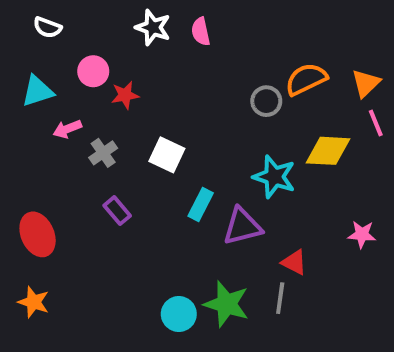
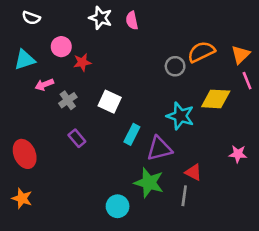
green star: (227, 304) -> (149, 183), moved

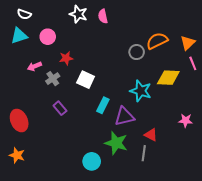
cyan triangle: (25, 60) -> (19, 36), moved
red star: (82, 62) -> (66, 58), moved

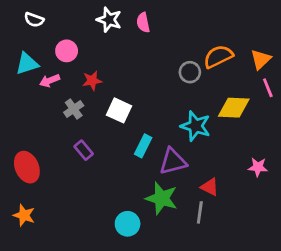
cyan triangle: (19, 36) -> (27, 64), moved
pink arrow: (34, 66) -> (50, 81), moved

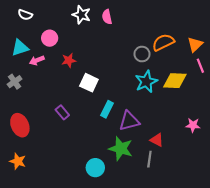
gray cross: (74, 109) -> (15, 82), moved
cyan star: (196, 126) -> (146, 82), moved, turned 30

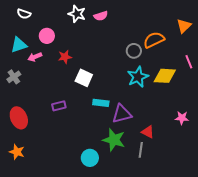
pink semicircle: (107, 17) -> (101, 16), turned -96
orange triangle: (195, 44) -> (184, 26), moved
cyan rectangle: (107, 109) -> (101, 103), turned 70
purple rectangle: (62, 112) -> (59, 106), turned -64

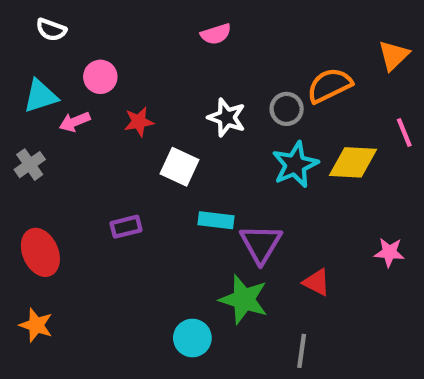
white star: (77, 14) -> (227, 117), moved
purple triangle: (122, 114) -> (261, 244), turned -45
gray line: (141, 150) -> (302, 351), moved

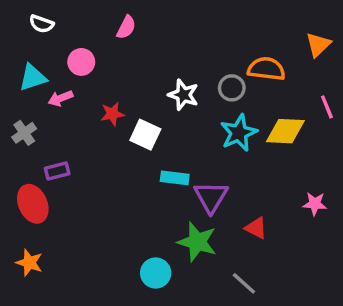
pink semicircle: (216, 34) -> (126, 27), moved, turned -45
orange semicircle: (329, 85) -> (266, 69), turned 33
red star: (139, 122) -> (112, 114), moved
purple rectangle: (126, 227) -> (57, 171), moved
gray line: (302, 351) -> (244, 283), turned -56

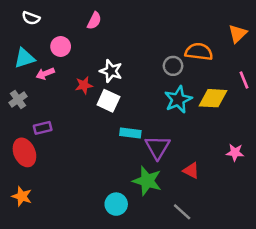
white star: (183, 95) -> (111, 71), moved

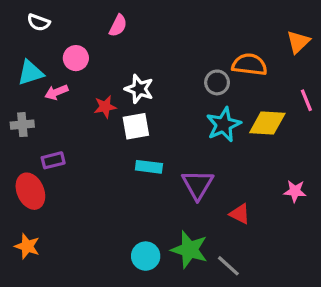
gray cross: (18, 99) -> (22, 125), turned 30
white square: (108, 101) -> (136, 126), turned -35
cyan rectangle: (130, 133) -> (149, 167), moved
green star: (147, 181) -> (189, 250), moved

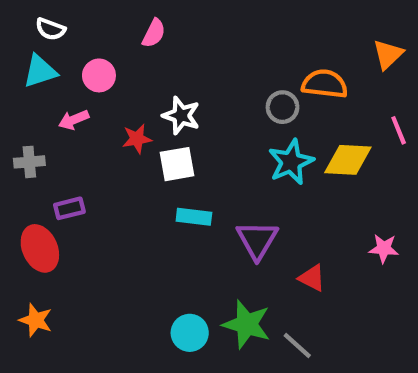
cyan triangle: (30, 73) -> (40, 71), moved

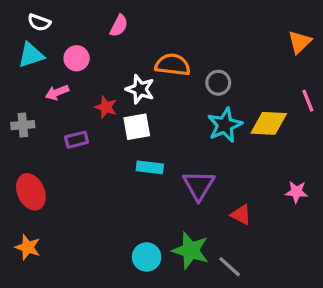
orange semicircle: (325, 84) -> (173, 65), moved
red star: (137, 139) -> (106, 107), turned 30
purple rectangle: (69, 208) -> (77, 140), moved

